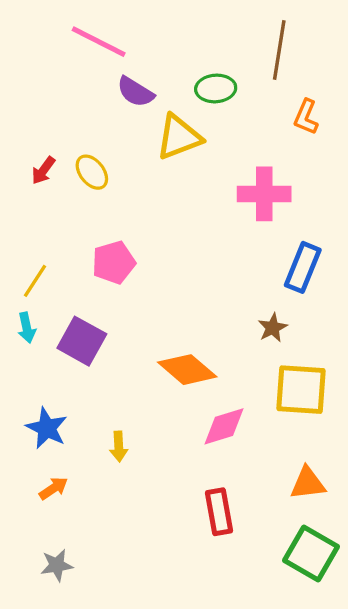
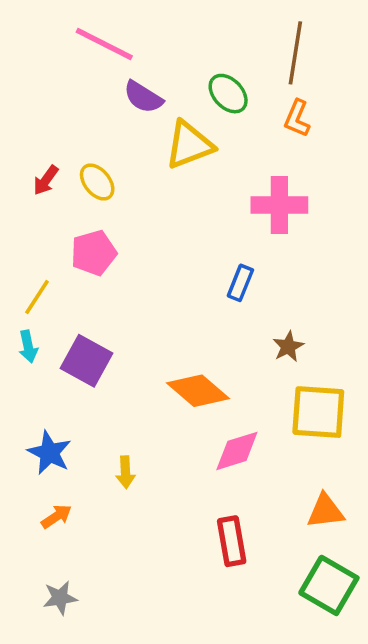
green ellipse: (216, 88) -> (228, 94), turned 51
orange L-shape: (306, 117) -> (297, 118), moved
pink pentagon: (114, 262) -> (94, 253), moved
blue rectangle: (303, 267) -> (240, 283), moved, size x0.7

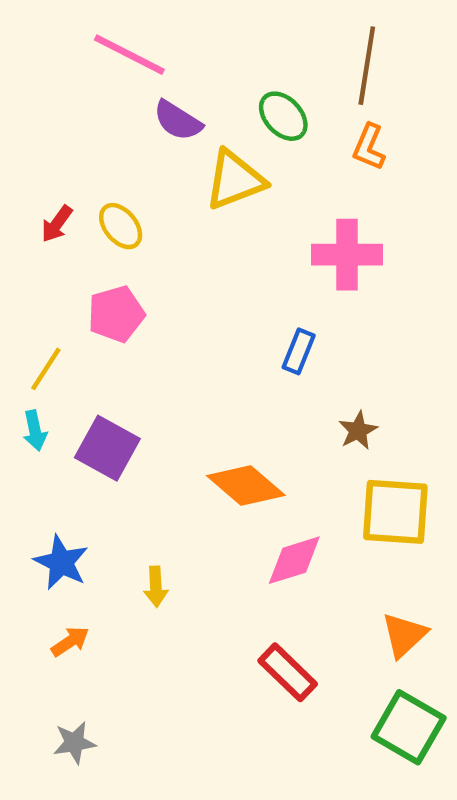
orange triangle: (325, 511) -> (404, 635), turned -36
red rectangle: (232, 541) -> (288, 672), turned -36

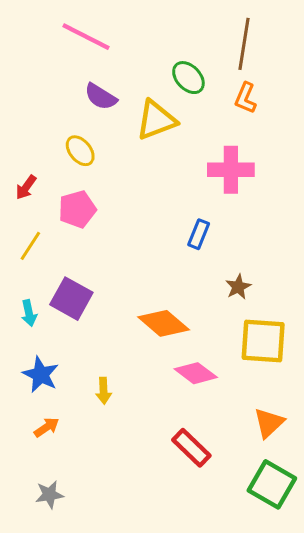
purple semicircle: (178, 121) -> (101, 97), moved
red arrow: (57, 224) -> (26, 187), moved
cyan arrow: (35, 431) -> (29, 313), moved
pink diamond: (294, 560) -> (196, 373), turned 54

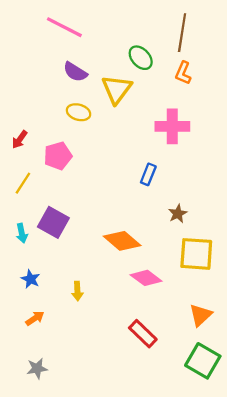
yellow triangle: (156, 120) -> (117, 89), turned -32
yellow ellipse: (80, 151) -> (79, 112), moved, turned -35
blue star: (41, 375) -> (31, 279), size x0.7

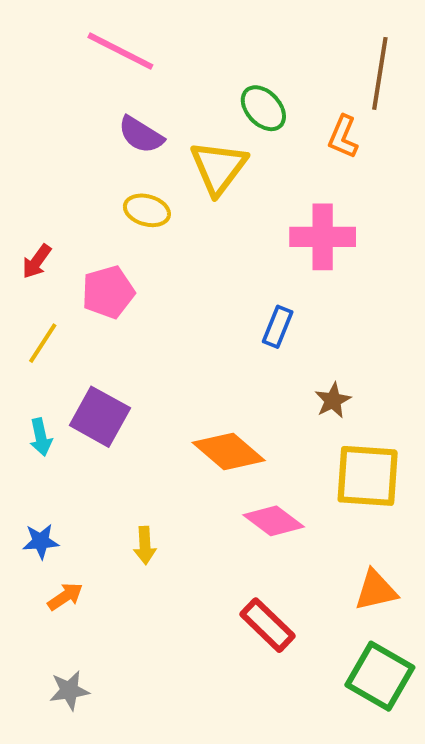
brown line: (182, 33) -> (380, 73), moved
blue star: (31, 279) -> (41, 541), moved, turned -30
orange triangle: (201, 315) -> (376, 590), turned 30

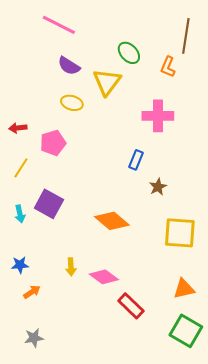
red arrow: (37, 261) -> (18, 128), turned 48
brown star: (333, 400) -> (158, 187), moved
pink diamond: (274, 521) -> (104, 277), moved

